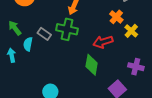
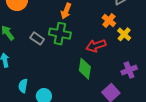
cyan semicircle: (28, 44) -> (23, 86), moved
purple cross: (136, 67) -> (129, 70), turned -35

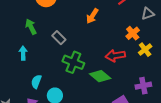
green cross: (60, 34) -> (73, 62), moved
green diamond: (85, 69) -> (100, 76), turned -70

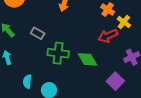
red arrow: (115, 56) -> (108, 36), moved
green diamond: (100, 76) -> (87, 59), turned 35

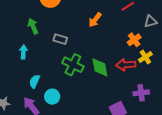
gray rectangle: (38, 33) -> (60, 39), turned -32
green diamond: (87, 59) -> (100, 67), moved

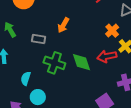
orange arrow: (95, 20) -> (63, 25), moved
cyan semicircle: (35, 81) -> (26, 78), moved

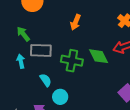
gray rectangle: (39, 39) -> (41, 50), moved, size x1.5
cyan semicircle: (26, 78) -> (46, 80), turned 136

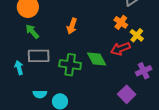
green arrow: (23, 34) -> (32, 31), moved
cyan semicircle: (46, 80) -> (40, 94), moved, turned 128

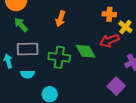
orange cross: (121, 22) -> (109, 14), turned -32
cyan semicircle: (40, 94) -> (27, 74), moved

